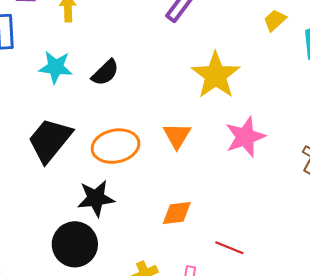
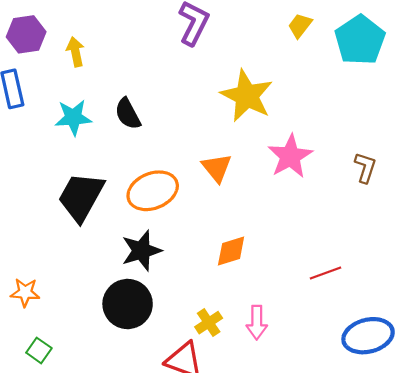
black semicircle: (105, 73) -> (128, 114), turned 116
red line: (229, 248) -> (325, 273), moved, turned -32

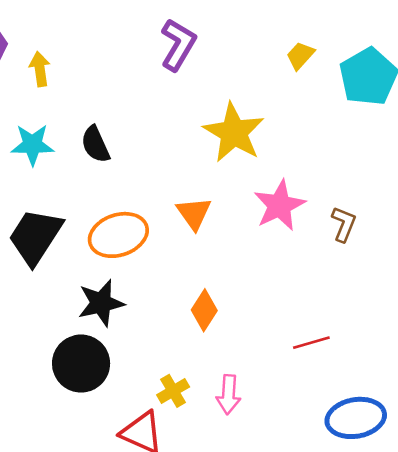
brown L-shape: (365, 168) -> (344, 224), moved
orange diamond: (231, 251) -> (204, 310), turned -44

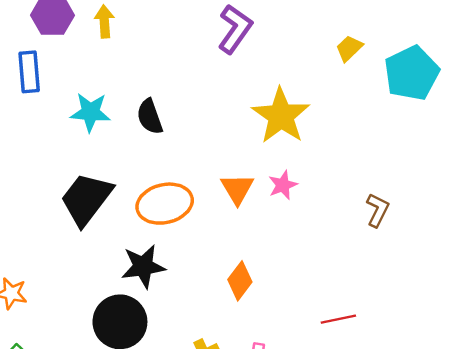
yellow arrow: (40, 69) -> (104, 21), moved
pink star: (279, 205) -> (283, 185), moved, size x0.6

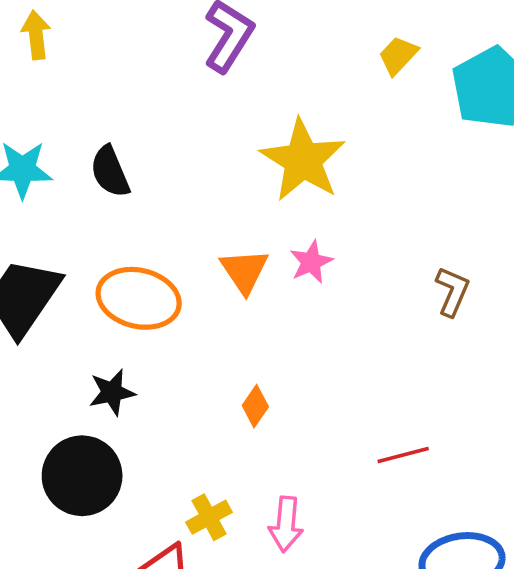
orange ellipse: (165, 204) -> (139, 298), turned 30
black star: (143, 266) -> (112, 392), size x0.7
orange diamond: (240, 281) -> (255, 406), size x0.7

